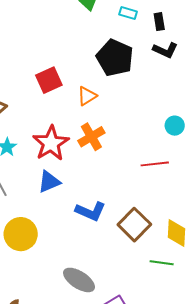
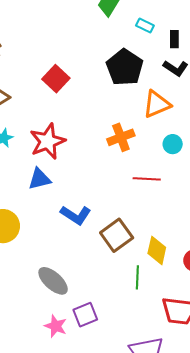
red square: (49, 80) -> (56, 79), turned -32
orange triangle: (87, 96) -> (157, 104), moved, size x1.4
orange cross: (91, 137) -> (121, 137), moved
green line: (162, 263) -> (137, 277), turned 75

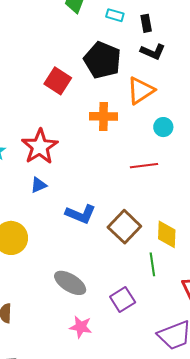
red square: (56, 79) -> (58, 81), moved
orange cross: (121, 137) -> (103, 116), moved, turned 32
blue triangle: (40, 179) -> (39, 185), size x0.7
purple square: (85, 315) -> (123, 299), moved

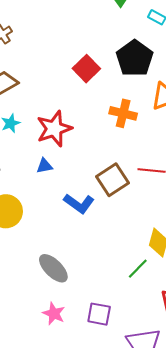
brown square: (124, 227) -> (112, 180), moved
green line: (152, 264) -> (138, 269), turned 40
purple square: (123, 299) -> (99, 314), moved, turned 30

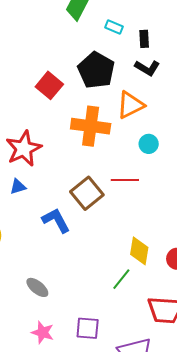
orange cross: (123, 113) -> (91, 126), size x1.4
blue L-shape: (79, 203) -> (56, 220), turned -148
gray ellipse: (53, 268) -> (37, 287), size x0.7

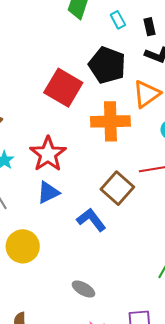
cyan rectangle: (114, 27) -> (118, 20), turned 48
red square: (49, 85) -> (63, 88), size x1.4
blue triangle: (18, 187) -> (48, 192), size x1.4

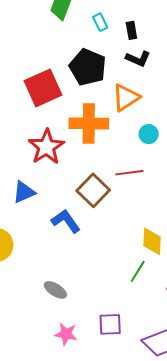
red square: (63, 88) -> (43, 88), turned 33
red star: (48, 154) -> (46, 147), moved

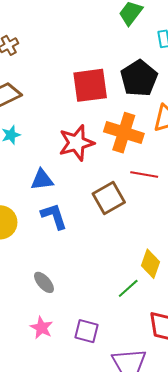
red line: (129, 173) -> (144, 174), moved
blue L-shape: (66, 221) -> (54, 216), moved

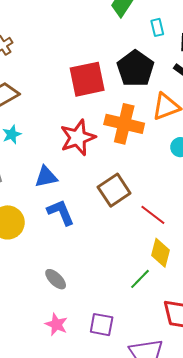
red line: (144, 174) -> (153, 215), moved, turned 32

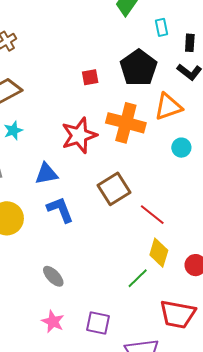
red square: (87, 79) -> (90, 77), size x0.5

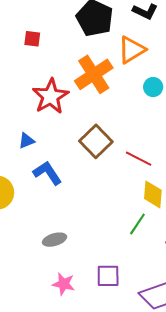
red square: (90, 77) -> (32, 39), moved, turned 30
orange cross: (126, 123) -> (94, 74), turned -36
blue triangle: (46, 174) -> (26, 141), size x0.7
gray ellipse: (53, 276) -> (55, 240), turned -50

